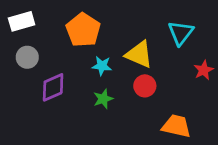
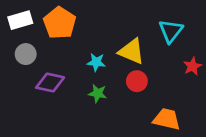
orange pentagon: (83, 30) -> (60, 23), moved
purple diamond: (53, 87) -> (50, 83), turned 36
green star: (103, 99) -> (98, 93), turned 30

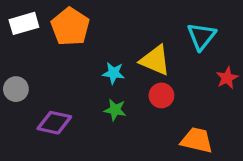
gray circle: (26, 54) -> (16, 89), moved
purple diamond: (50, 83) -> (54, 123), moved

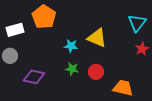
white rectangle: (24, 23) -> (15, 30), moved
cyan triangle: (201, 36) -> (137, 23), moved
red circle: (161, 95) -> (96, 72), moved

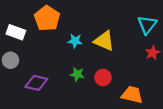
white rectangle: (15, 30) -> (16, 32), turned 36
cyan star: (71, 46) -> (75, 41), moved

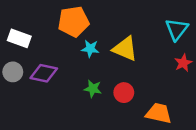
orange pentagon: (47, 18) -> (73, 22), moved, turned 30
purple diamond: (36, 83) -> (44, 73), moved

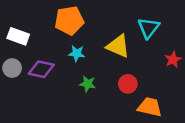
cyan triangle: (177, 29) -> (149, 28), moved
cyan star: (90, 49) -> (77, 53), moved
red circle: (124, 93) -> (128, 84), moved

